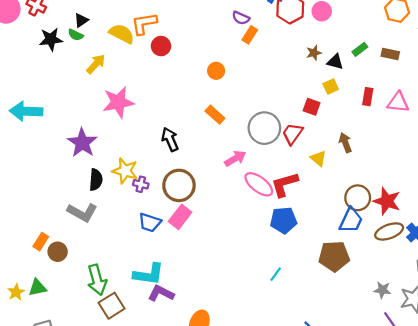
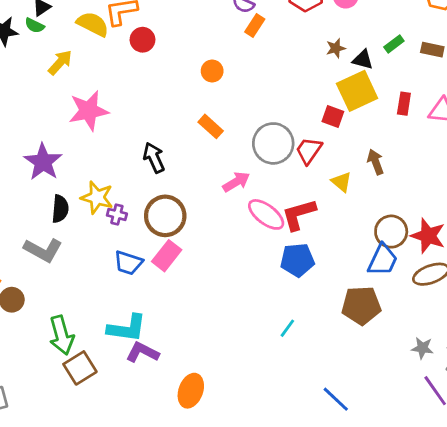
yellow square: (331, 87) -> (357, 91), size x2.0

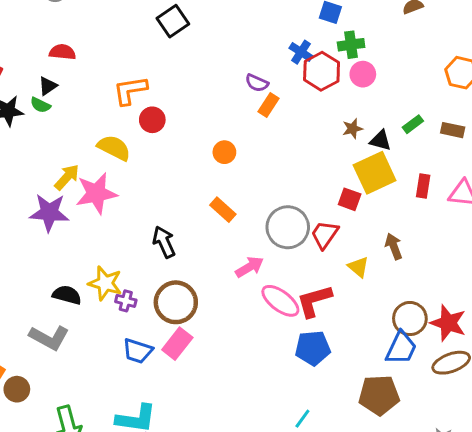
yellow semicircle: (93, 24) -> (114, 148), moved
yellow arrow: (60, 62) -> (67, 177), moved
purple star: (43, 162) -> (49, 213), moved, turned -30
black semicircle: (60, 209) -> (67, 295), turned -80

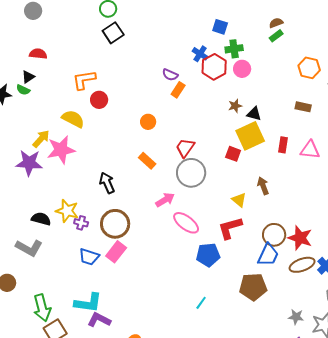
green rectangle: (413, 124) -> (276, 36), moved
red trapezoid: (325, 235) -> (185, 148), moved
red L-shape: (314, 301) -> (230, 228), moved

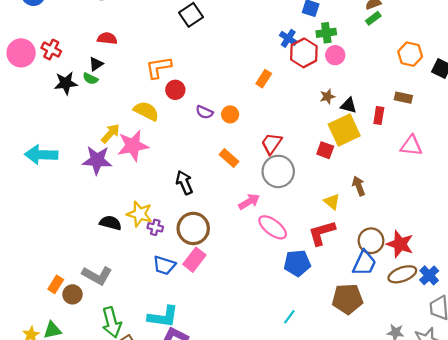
purple semicircle: (170, 75) -> (204, 112), moved
red rectangle: (283, 145) -> (379, 116), moved
gray L-shape: (29, 248) -> (97, 275), moved

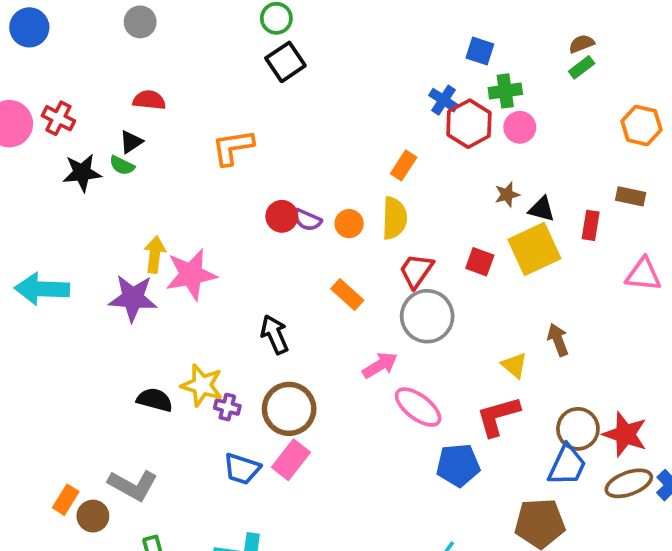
red circle: (175, 90) -> (282, 216), moved
yellow semicircle: (146, 111) -> (394, 218), moved, turned 65
yellow arrow: (111, 133) -> (155, 254), turned -35
red square: (325, 150) -> (480, 262), moved

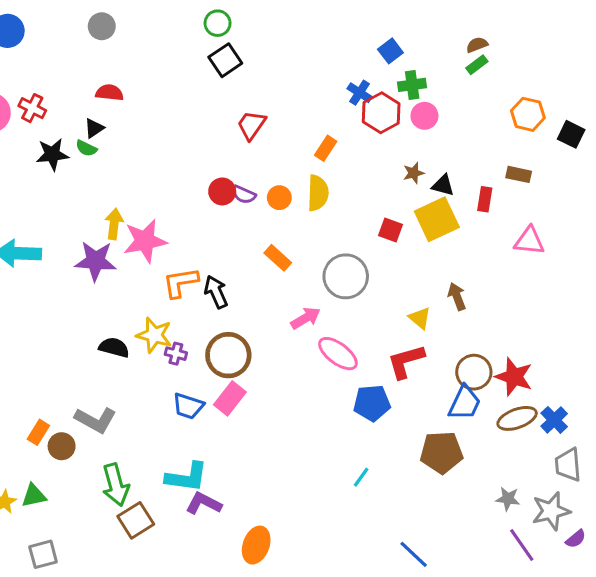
blue square: (480, 51) -> (390, 51), turned 35
orange L-shape: (233, 147) -> (180, 283), moved
red trapezoid: (416, 271) -> (252, 125), moved

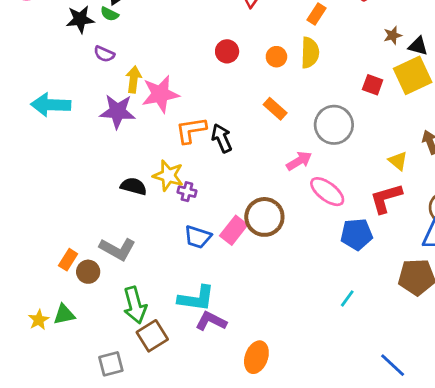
purple semicircle: (244, 195) -> (104, 54), moved
brown circle: (228, 355) -> (264, 217), moved
gray square: (43, 554) -> (111, 364), moved

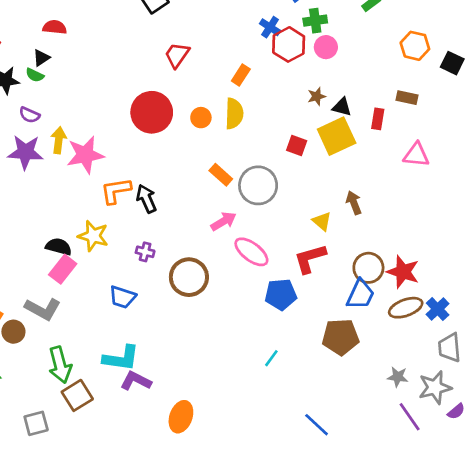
red circle: (227, 51) -> (152, 112), size x1.8
orange rectangle: (275, 109) -> (221, 175), moved
purple star: (118, 111) -> (25, 152), moved
purple cross: (187, 192) -> (145, 252), moved
pink rectangle: (234, 230) -> (63, 269), moved

